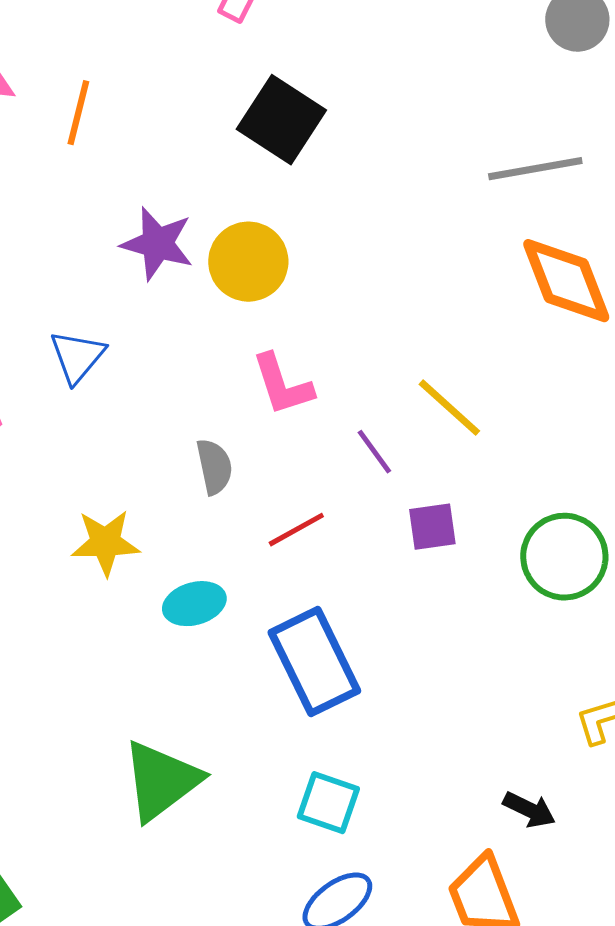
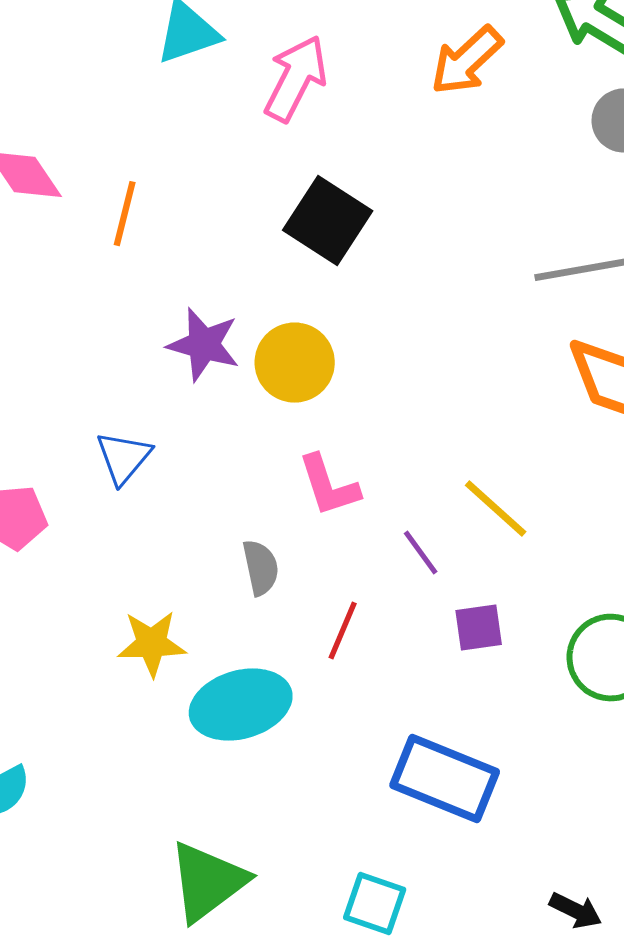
red line: (296, 530) -> (343, 631), turned -38
cyan ellipse: (194, 604) -> (241, 705), size x1.6
blue rectangle: (314, 662) -> (445, 779), moved, turned -42

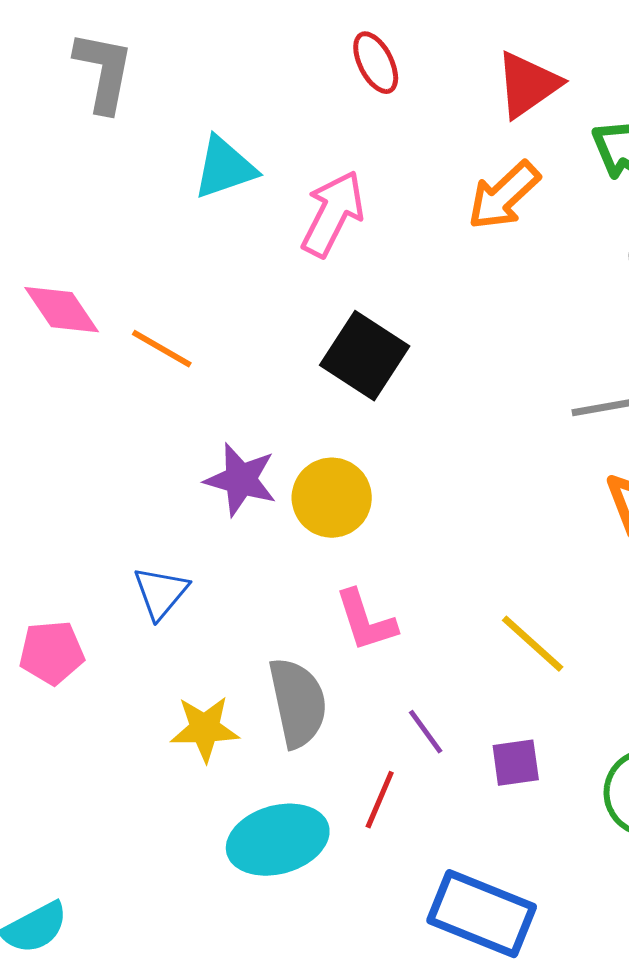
orange line: (125, 214) -> (162, 349), turned -74
purple line: (421, 553) -> (426, 732), moved
gray semicircle: (261, 568) -> (298, 703), size x1.6
red line: (343, 631) -> (380, 800), moved
yellow star: (152, 644) -> (205, 729), moved

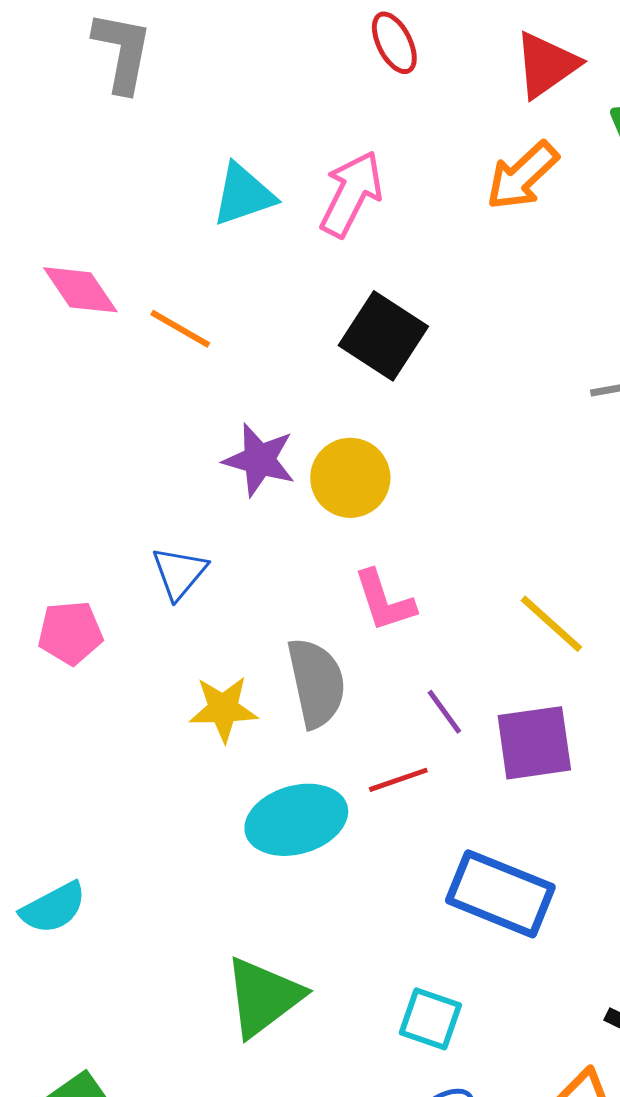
cyan triangle: (225, 168) -> (243, 195), moved
purple square: (516, 763) -> (534, 743), size x1.6
red line: (380, 800) -> (398, 780), turned 48

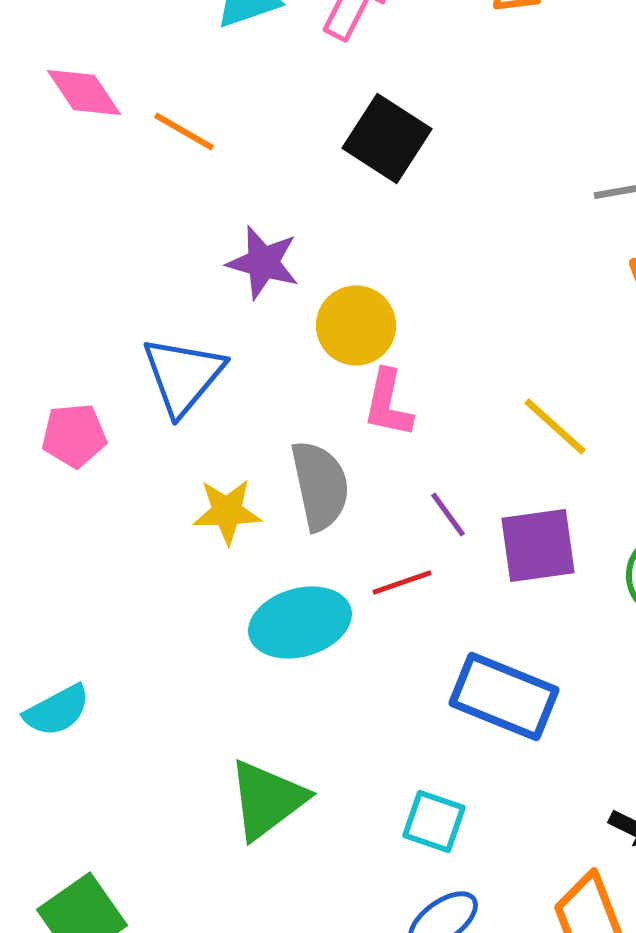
yellow circle: (350, 478) -> (356, 326), moved
blue triangle: (179, 573) -> (183, 376), size x1.5
pink L-shape: (384, 601) -> (388, 404), turned 30

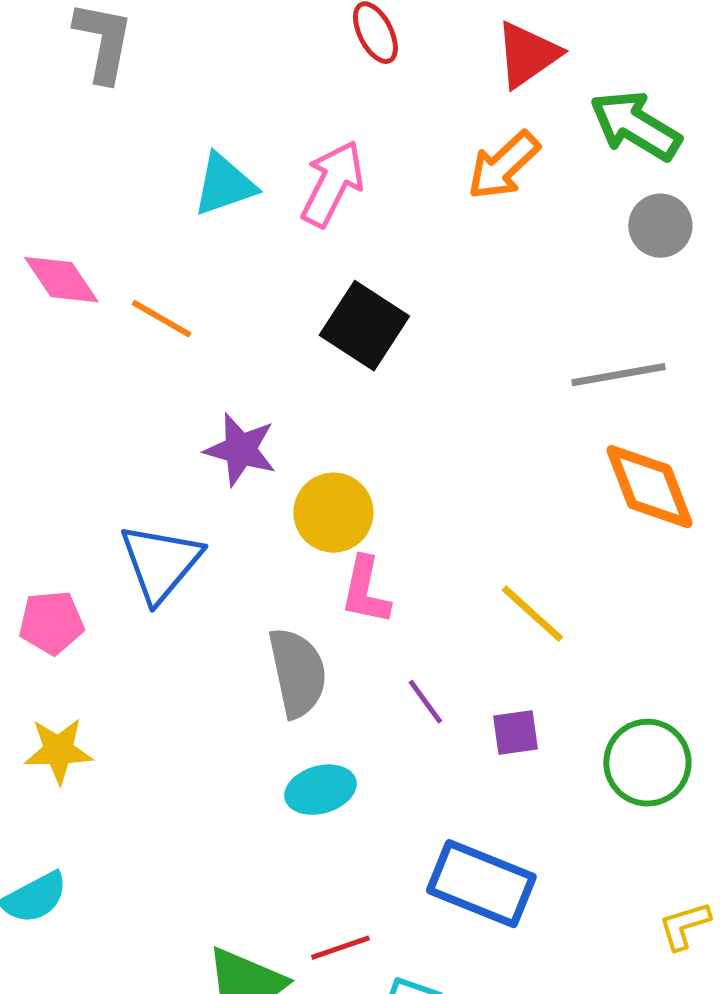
yellow star: (227, 512) -> (58, 751), moved
purple square: (538, 546) -> (515, 733), size x0.6
red line: (402, 582) -> (340, 948), moved
cyan ellipse: (300, 622) -> (320, 790), moved, size x0.7

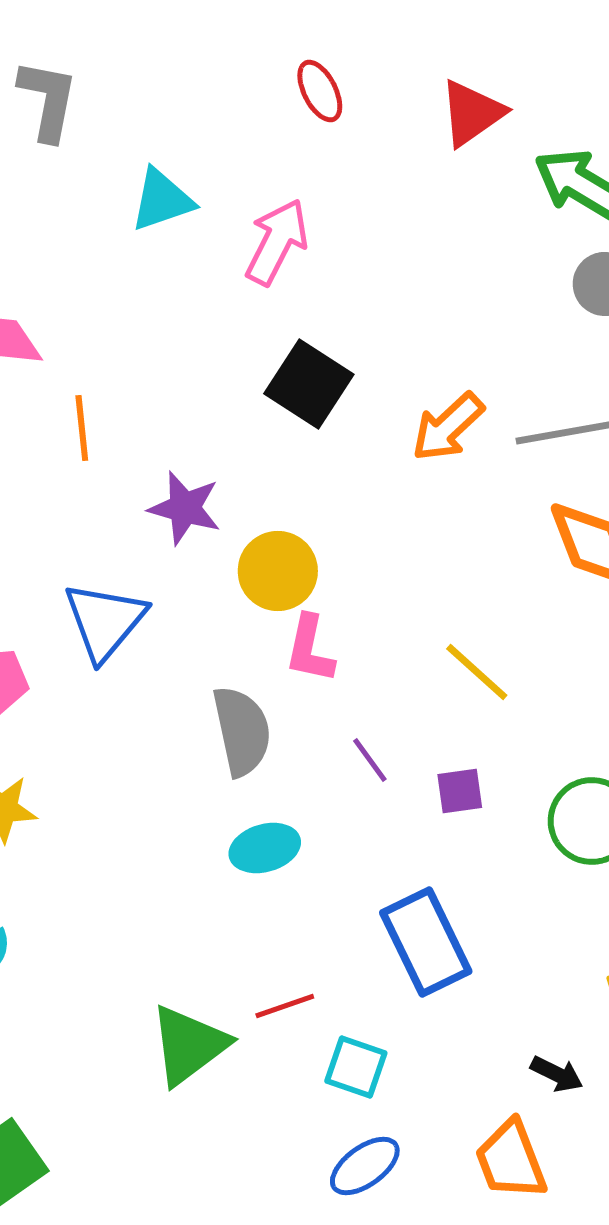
orange arrow: (503, 166) -> (448, 427), moved
cyan triangle: (224, 185) -> (162, 200), moved
orange line: (161, 319) -> (82, 428), moved, turned 54
blue rectangle: (481, 884) -> (426, 942), turned 42

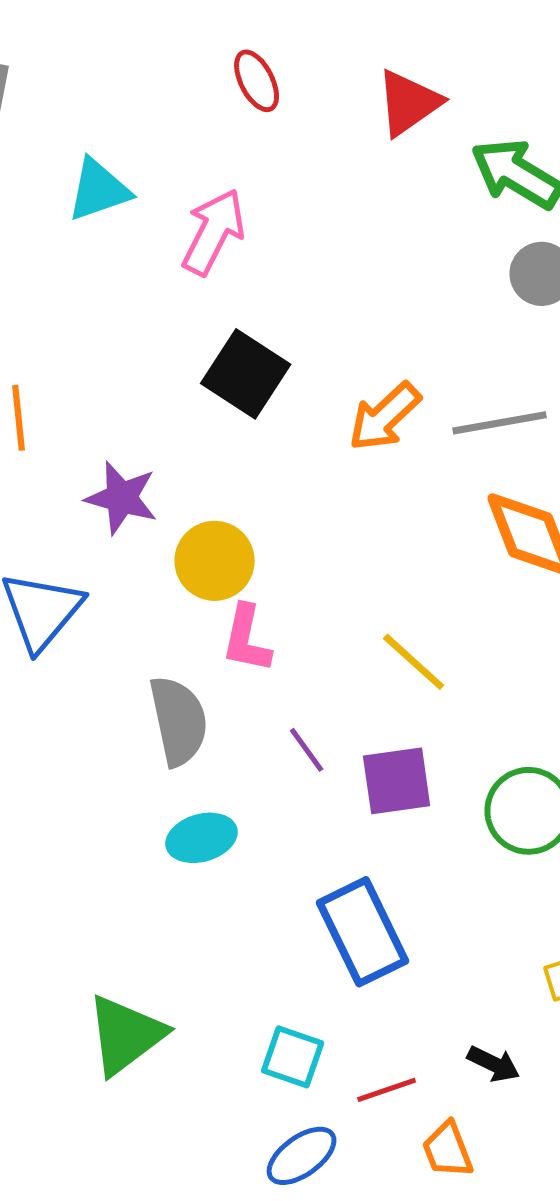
purple square: (460, 791) -> (397, 781), size x1.5
red line: (285, 1006) -> (387, 1090), moved
orange trapezoid: (511, 1160) -> (448, 1150), size x0.7

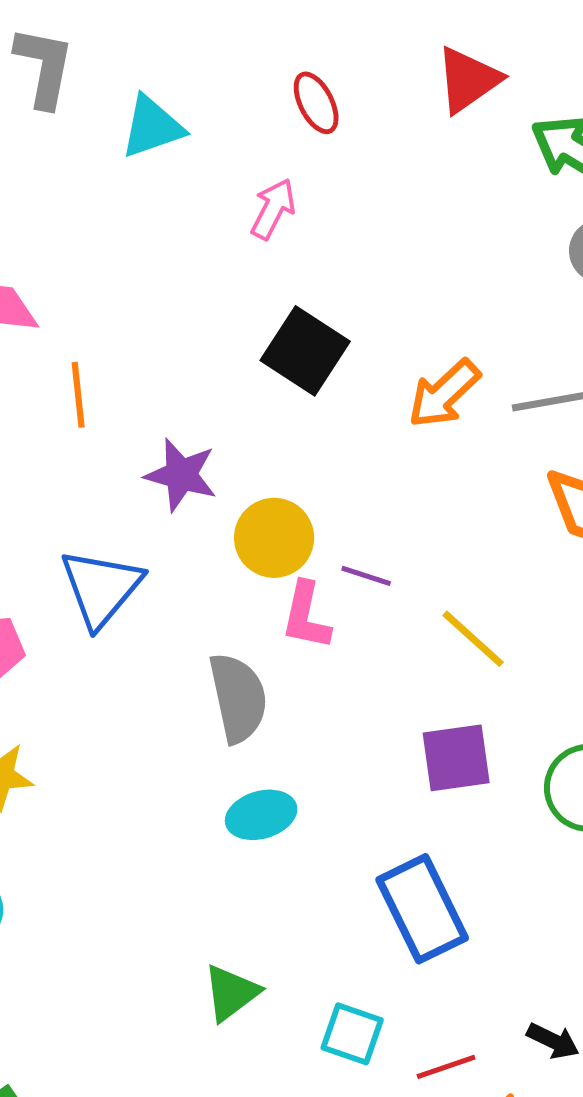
red ellipse: (257, 81) -> (316, 103), moved
cyan triangle: (99, 190) -> (152, 127), moved
pink arrow: (214, 232) -> (273, 209), size x0.7
purple line: (307, 750) -> (366, 576), moved, turned -36
green triangle: (126, 1035) -> (231, 993), moved, size x0.7

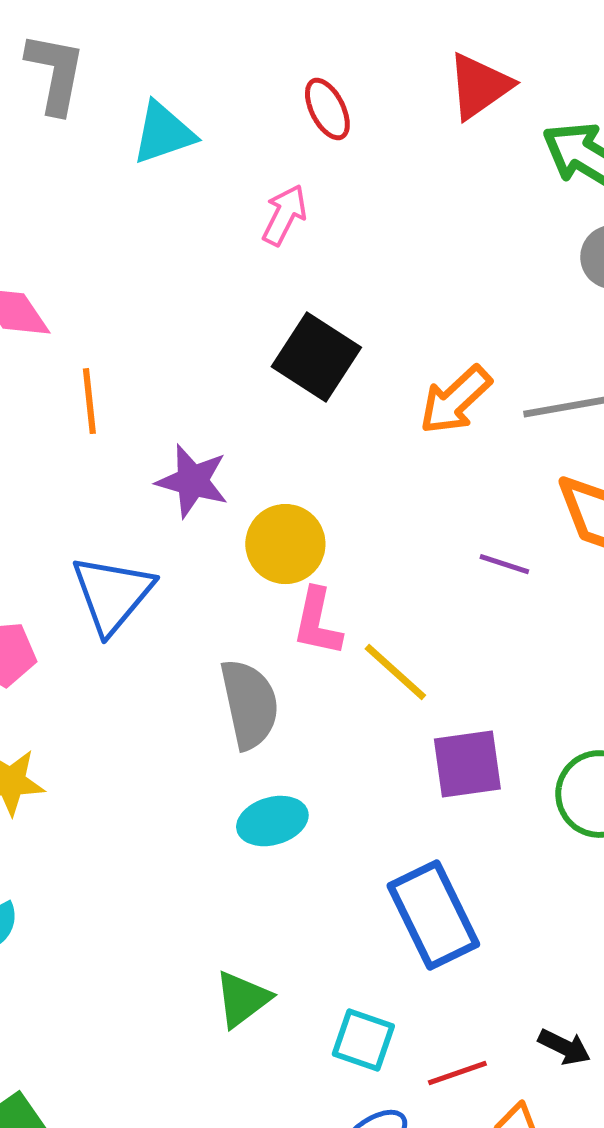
purple line: (366, 576) -> (504, 564), moved
yellow line: (473, 639) -> (395, 672), moved

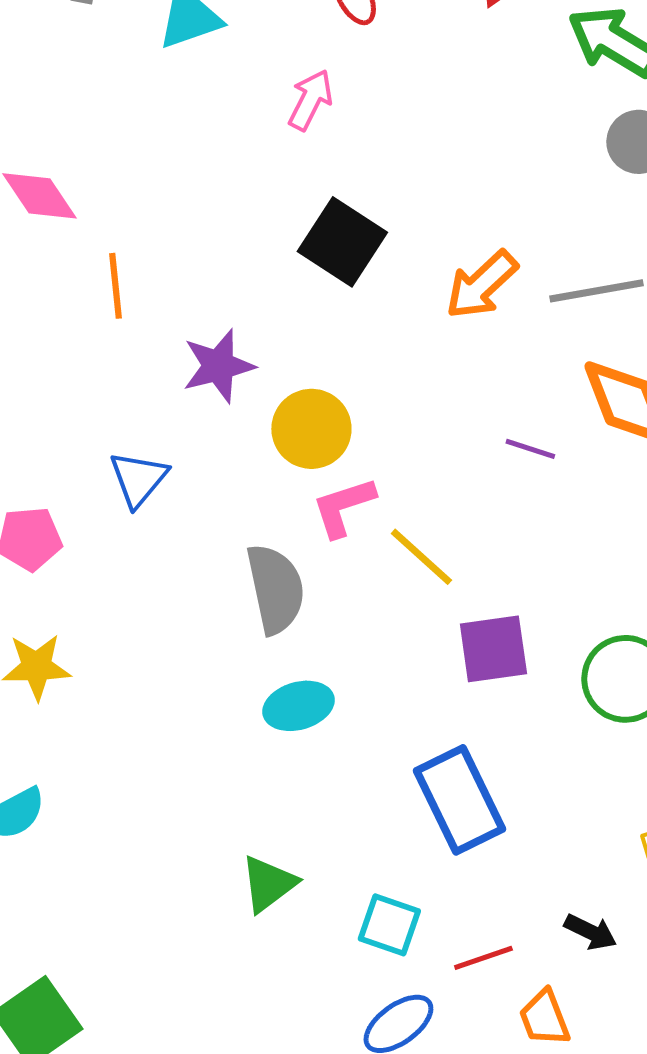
purple star: (192, 481) -> (218, 366), turned -30
blue triangle: (112, 594) -> (138, 479), size x0.7
pink L-shape: (317, 622) -> (343, 507), turned 60

